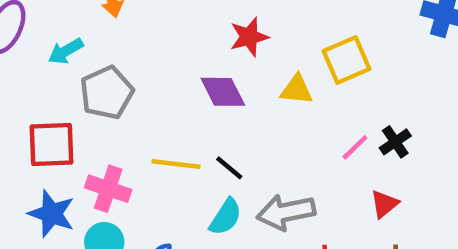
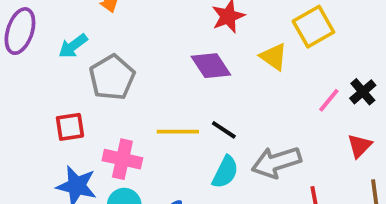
yellow triangle: (296, 90) -> (274, 57), turned 36
red square: (52, 144) -> (70, 127), size x0.7

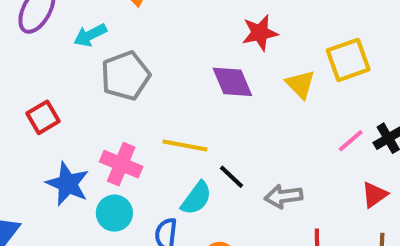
red square: (70, 127) -> (43, 117), moved, turned -32
black line: (224, 130) -> (232, 177), moved
gray arrow: (276, 162) -> (283, 196), size x0.7
cyan semicircle: (225, 172) -> (196, 198), moved

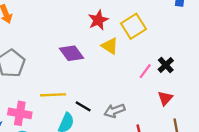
red star: (260, 33) -> (98, 20), moved

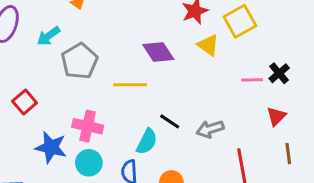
pink line: (145, 71) -> (252, 80), turned 49
yellow line: (53, 95) -> (130, 85), moved

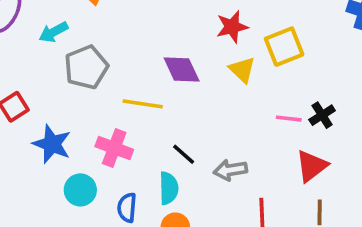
red triangle: (276, 116) -> (312, 166), size x1.4
pink cross: (88, 126) -> (114, 148), moved
cyan semicircle: (147, 142) -> (169, 188), moved, turned -36
blue star: (51, 147) -> (52, 144), moved

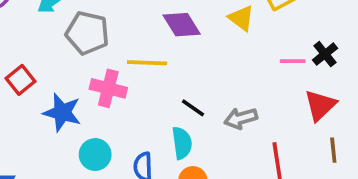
gray pentagon: (86, 67) -> (87, 33), turned -30
pink cross: (114, 148) -> (108, 88), moved

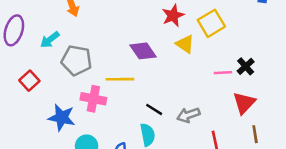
red square: (20, 80) -> (29, 81), moved

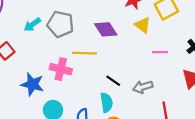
cyan arrow: (50, 40) -> (32, 25), moved
gray pentagon: (77, 60) -> (60, 24), moved
pink line: (223, 73) -> (160, 52), moved

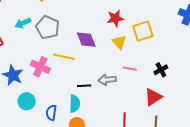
black line: (113, 81) -> (84, 86), turned -48
gray arrow: (143, 87) -> (107, 80), moved

